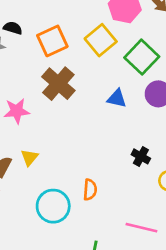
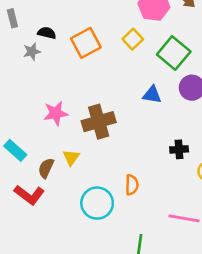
yellow square: (101, 40) -> (133, 39), size x0.7
brown cross: (58, 84) -> (99, 122), moved, turned 36
black cross: (141, 156) -> (179, 149), turned -30

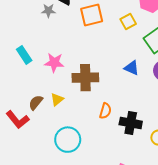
black cross: (179, 149) -> (131, 123), moved, size x1.5
cyan rectangle: (15, 150) -> (24, 55), moved
orange semicircle: (132, 185) -> (105, 111), moved

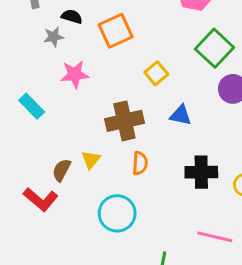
yellow square: (128, 21) -> (156, 73), moved
pink star: (54, 63) -> (75, 74), moved
blue triangle: (132, 68) -> (181, 115), moved
orange semicircle: (105, 111) -> (140, 163), moved

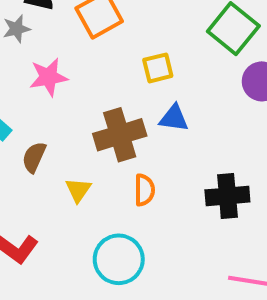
yellow square: (156, 73) -> (158, 68), turned 30
blue triangle: (181, 115) -> (174, 118), moved
brown semicircle: (62, 170) -> (34, 157), moved

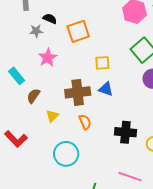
pink star: (48, 77) -> (48, 58), turned -30
orange semicircle: (144, 190) -> (85, 122), turned -35

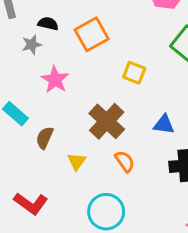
yellow square: (102, 63) -> (134, 73), turned 35
blue triangle: (106, 89) -> (164, 124), moved
brown cross: (78, 92) -> (107, 121), turned -30

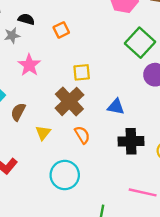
orange square: (92, 34) -> (61, 30), size x0.6
yellow square: (134, 73) -> (82, 72), moved, turned -30

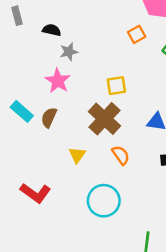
orange square: (61, 30) -> (137, 34), moved
gray star: (12, 36) -> (69, 52), moved
brown semicircle: (18, 112) -> (49, 117), moved

